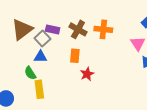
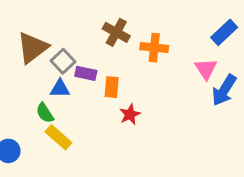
purple rectangle: (53, 29) -> (86, 73), moved
brown cross: (78, 29) -> (116, 32), moved
yellow rectangle: (39, 89) -> (58, 137), turned -42

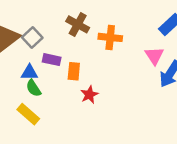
gray square: (63, 61) -> (32, 37), moved
green semicircle: (45, 113) -> (33, 88), moved

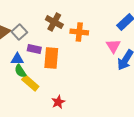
orange rectangle: (74, 71) -> (51, 58), size x1.5
red star: (89, 95) -> (58, 102), moved
yellow rectangle: (28, 114) -> (30, 83), moved

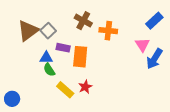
yellow rectangle: (30, 83) -> (65, 90), moved
red star: (58, 102) -> (85, 87), moved

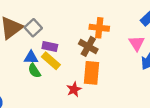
brown cross: (83, 21) -> (88, 46), moved
orange rectangle: (80, 57) -> (92, 73), moved
yellow rectangle: (65, 90) -> (51, 61), moved

